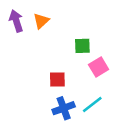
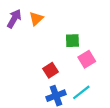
purple arrow: (16, 21) -> (14, 19), turned 48
red square: (57, 79) -> (50, 70), turned -32

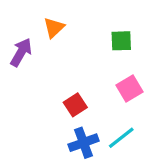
purple arrow: (14, 19) -> (21, 52), moved
green square: (72, 41) -> (121, 41), moved

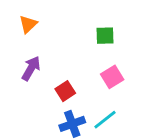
orange triangle: (54, 28) -> (28, 24), moved
purple arrow: (21, 52) -> (31, 68), moved

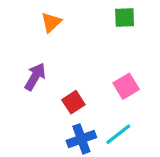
orange triangle: (28, 24) -> (51, 22), moved
green square: (105, 36) -> (125, 17), moved

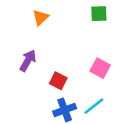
pink square: (126, 86) -> (100, 68), turned -30
red square: (73, 102) -> (58, 81), turned -30

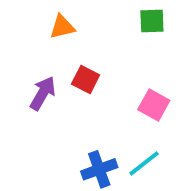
orange triangle: (41, 17) -> (62, 27), turned 30
red square: (58, 81) -> (86, 80), moved

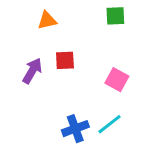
red square: (86, 80) -> (65, 60), turned -30

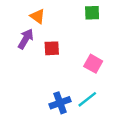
orange triangle: (47, 20) -> (38, 16), turned 49
purple arrow: (32, 71) -> (26, 39), moved

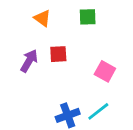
green square: (92, 13) -> (88, 17), moved
purple arrow: (26, 39) -> (29, 61), moved

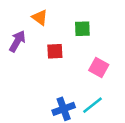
green square: (88, 17) -> (82, 29), moved
purple arrow: (29, 61) -> (17, 41), moved

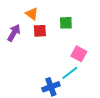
red square: (55, 51) -> (40, 31), moved
cyan line: (92, 105) -> (70, 73), moved

